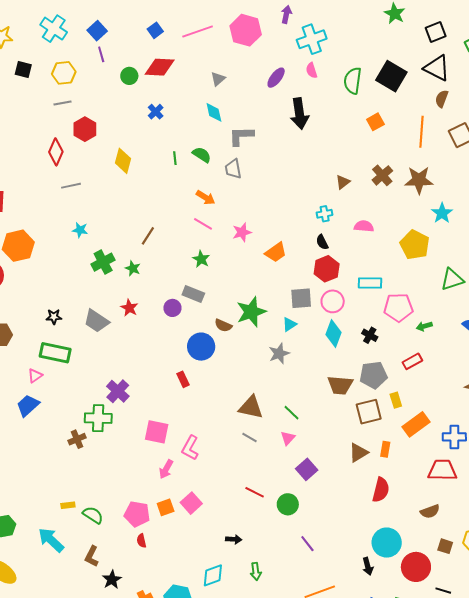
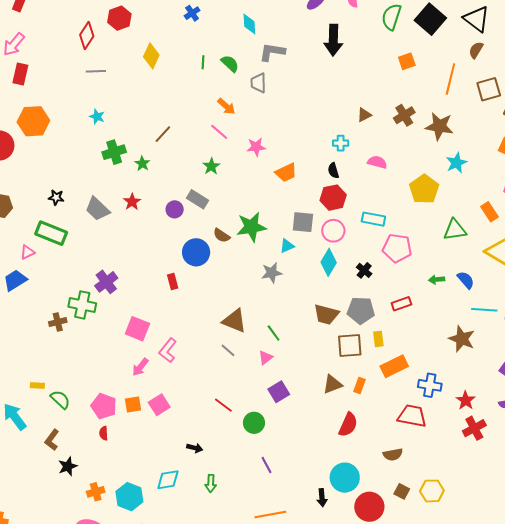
green arrow: (424, 326) -> (437, 280), moved

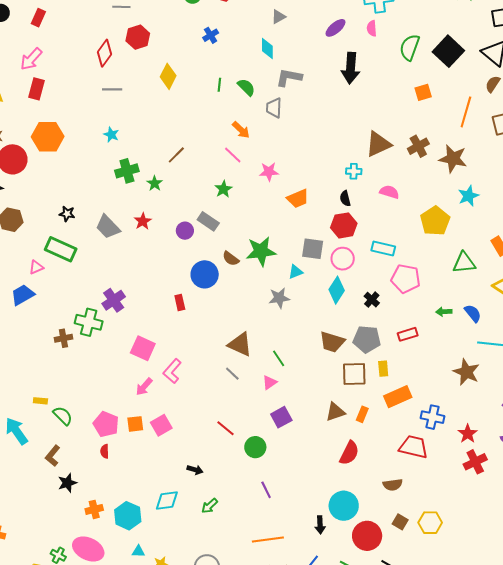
brown triangle: (364, 115) -> (378, 144), size x1.8
green arrow: (211, 483) -> (210, 506), turned 42

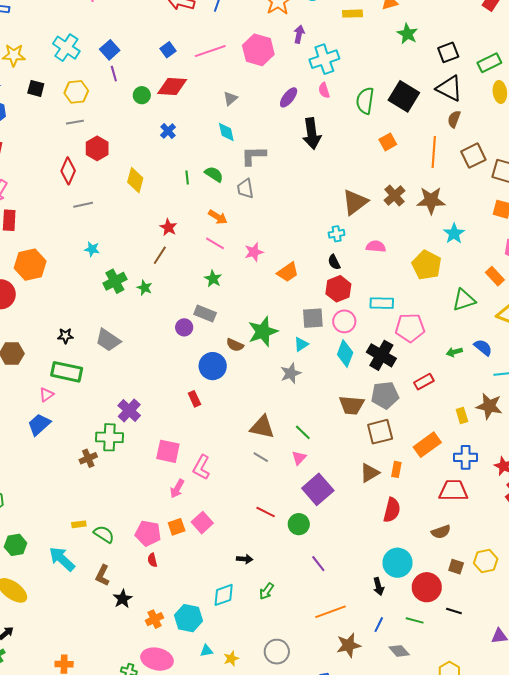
red star: (143, 221) -> (168, 227), moved
black cross: (372, 300) -> (381, 355), size x1.8
yellow rectangle: (383, 369) -> (462, 416), moved
purple square: (281, 417) -> (318, 489), size x1.4

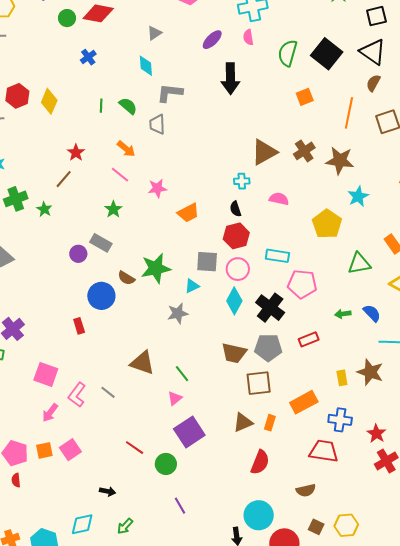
red hexagon: (97, 148) -> (17, 96), moved
gray line: (261, 457) -> (108, 392), moved

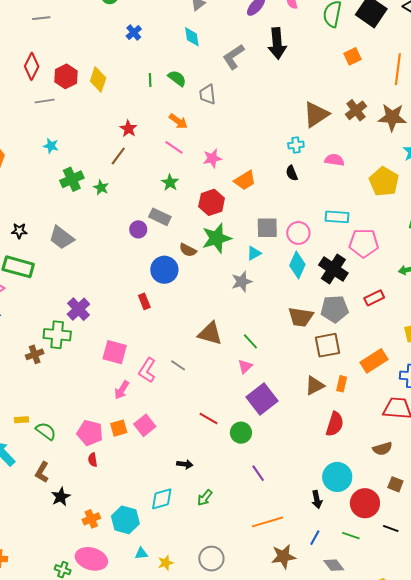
gray L-shape: (170, 93) -> (233, 57), moved, turned -36
red hexagon: (236, 236) -> (212, 202), moved

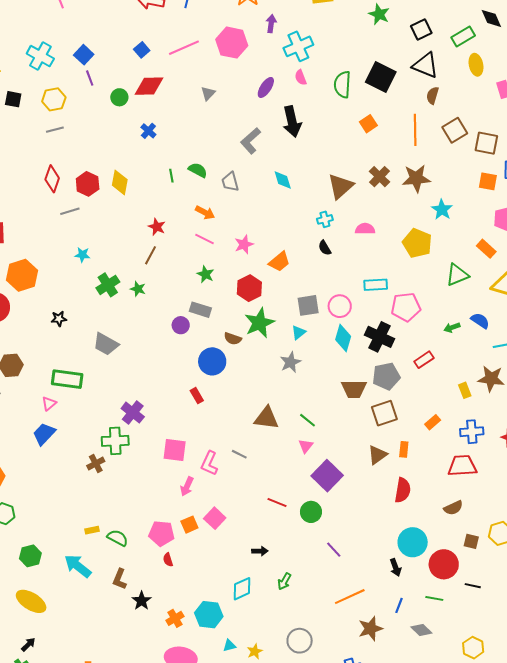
cyan diamond: (192, 37) -> (283, 180), moved
black star: (19, 231) -> (59, 319), moved
orange rectangle: (374, 361) -> (433, 422), size x0.6

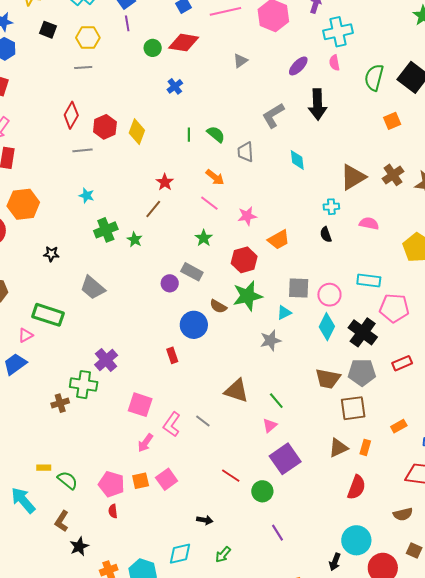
black arrow: (396, 567) -> (335, 562), turned 30

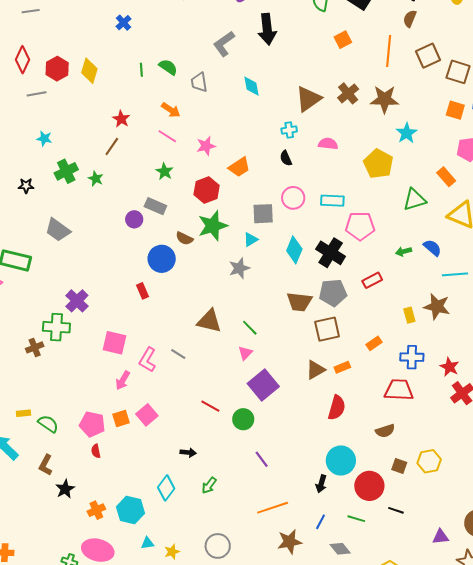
black star: (51, 254) -> (26, 186), moved
pink circle: (329, 295) -> (293, 198), moved
orange rectangle: (365, 447) -> (342, 367), turned 56
cyan diamond: (180, 554) -> (166, 488), turned -35

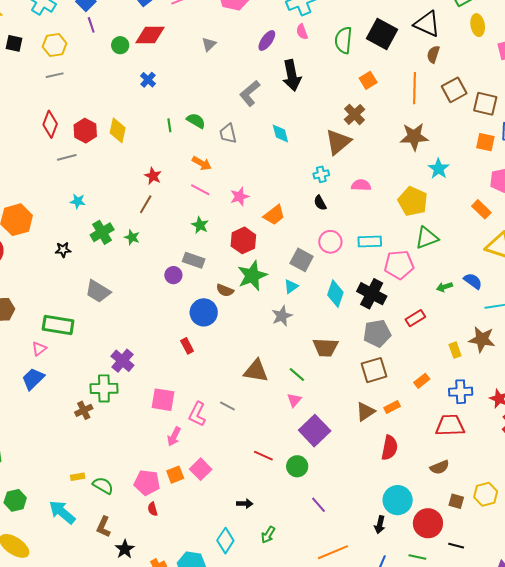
brown cross: (348, 93) -> (355, 114), moved
green triangle: (415, 200) -> (427, 238), moved
gray square: (263, 214) -> (302, 260), turned 35
brown trapezoid: (299, 302) -> (325, 347), moved

